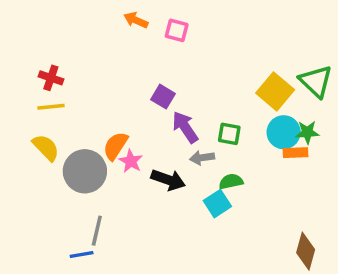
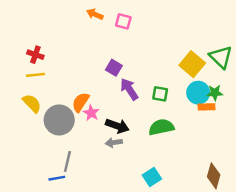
gray arrow: (202, 158) -> (114, 143), moved
green semicircle: (231, 181) -> (161, 127), size x1.5
cyan square: (217, 204) -> (152, 177), moved

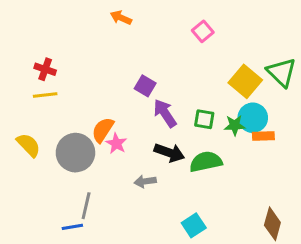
pink square: (123, 21) -> (203, 31), moved, turned 35
green star: (215, 93) -> (235, 125), moved
yellow semicircle: (32, 103) -> (28, 145), moved
black arrow: (117, 126) -> (169, 153), moved

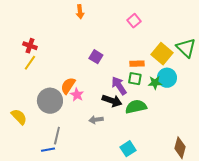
orange arrow: (121, 18) -> (80, 12), turned -120
yellow line: (45, 95) -> (30, 63), turned -49
purple arrow: (165, 113) -> (119, 86), moved
orange rectangle: (263, 136) -> (137, 64), moved
yellow semicircle: (28, 145) -> (19, 117), moved

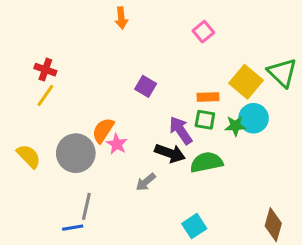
yellow semicircle: (19, 117) -> (29, 156), moved
gray arrow: (96, 120) -> (146, 182), turned -32

